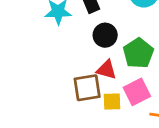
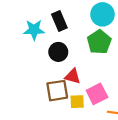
black circle: (105, 35) -> (58, 52), moved
green pentagon: (138, 53) -> (99, 42), moved

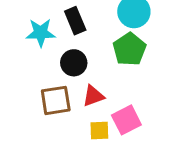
red triangle: (73, 76) -> (93, 96), turned -35
brown square: (57, 91) -> (56, 100), moved

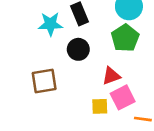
red triangle: (93, 96) -> (111, 76), moved
brown square: (56, 100) -> (44, 81), moved

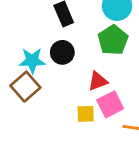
cyan star: (50, 24) -> (32, 61), moved
brown square: (44, 81) -> (25, 87), turned -32

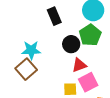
black circle: (62, 52) -> (71, 44), moved

